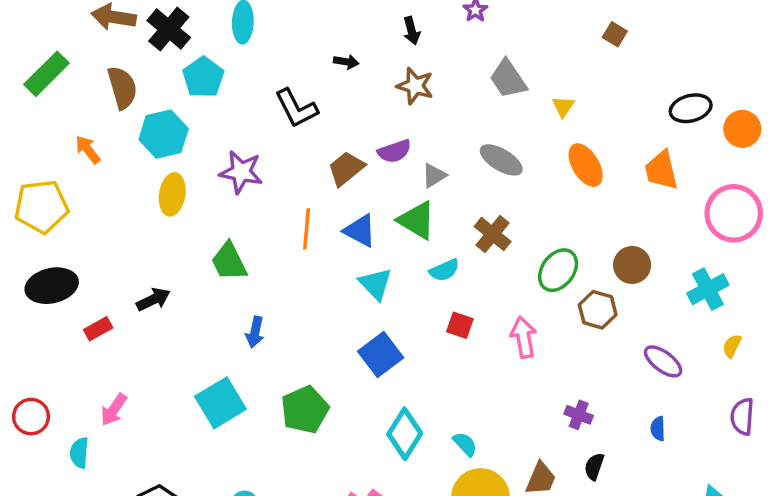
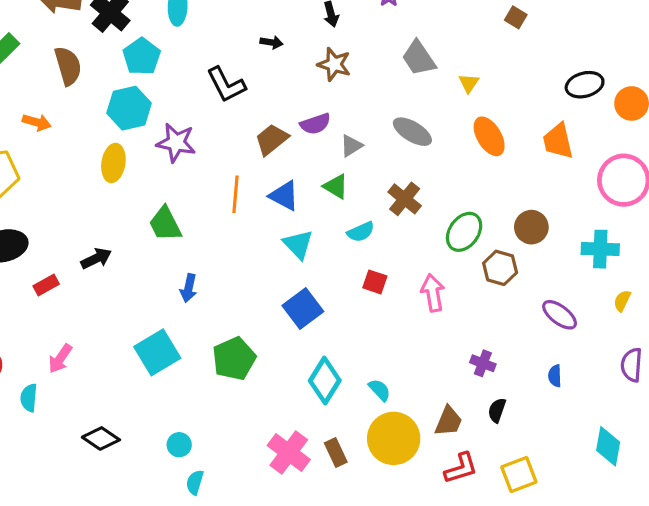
cyan hexagon: (164, 134) -> (129, 108), moved
orange arrow: (88, 150) -> (37, 122), turned 144
green triangle: (417, 220) -> (336, 186), size x0.7
cyan cross: (708, 289) -> (600, 249), turned 30

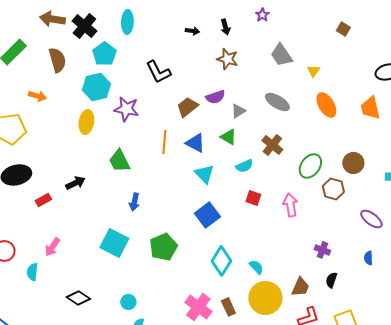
black arrow: (272, 42) -> (192, 31), moved
cyan square: (157, 352) -> (114, 243), turned -32

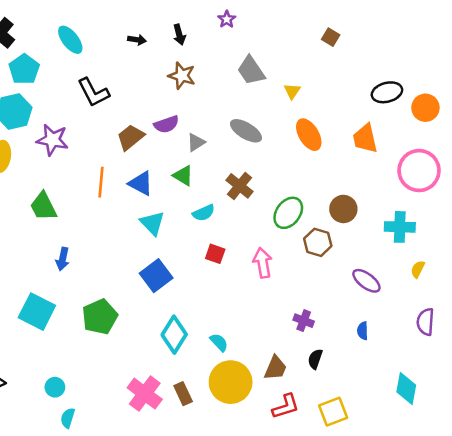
cyan ellipse: (127, 22) -> (70, 40), moved, turned -40

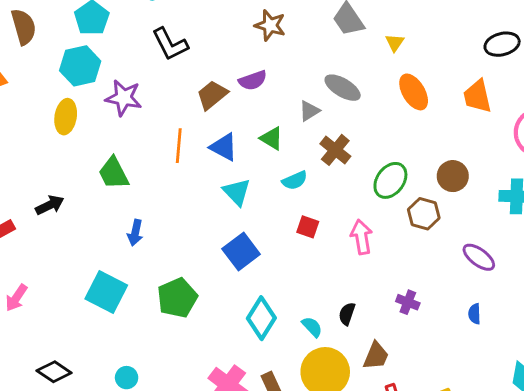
gray triangle: (196, 142) -> (309, 111), moved
black semicircle: (315, 359) -> (347, 314), moved

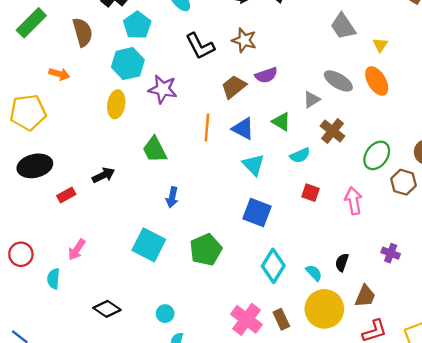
brown star: (270, 25) -> (244, 40), moved
orange ellipse: (414, 92) -> (377, 81), moved
blue square: (241, 251) -> (257, 212), turned -32

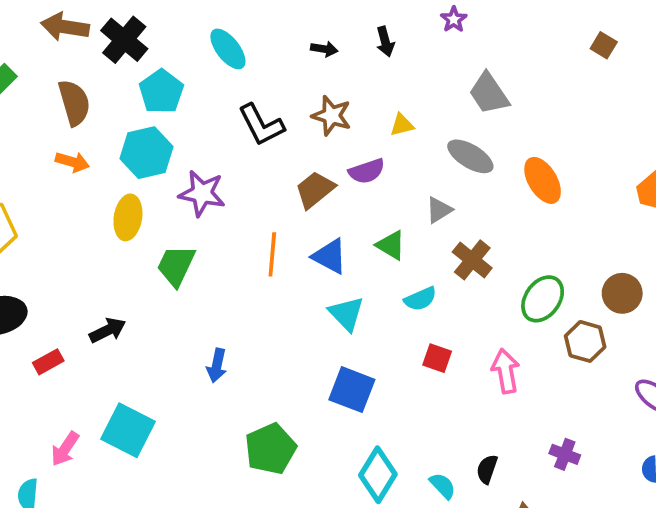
yellow triangle: (380, 45) -> (402, 125), moved, turned 42
orange arrow: (59, 74) -> (72, 162), moved
gray ellipse: (338, 81) -> (470, 156), moved
green trapezoid: (155, 150) -> (176, 266), moved, turned 52
cyan square: (149, 245) -> (128, 430), moved

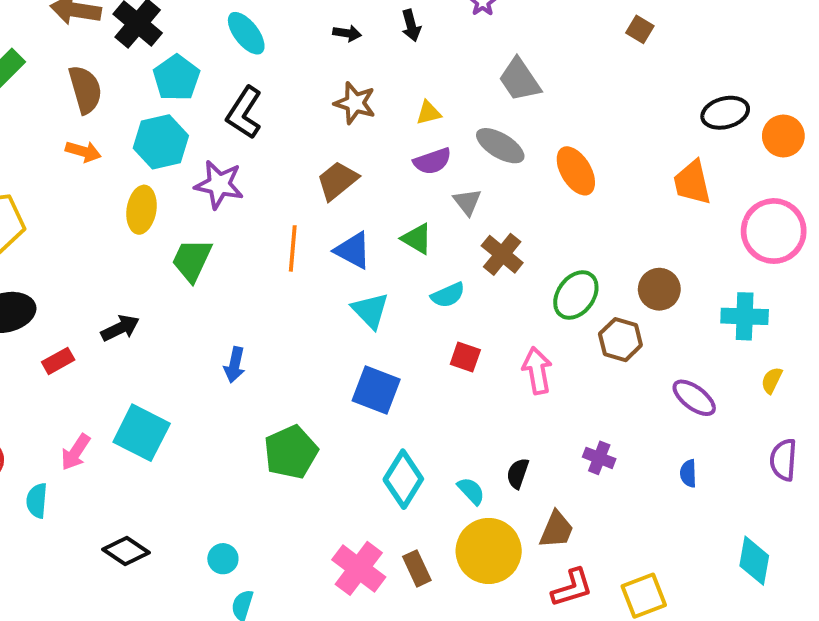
black L-shape: (261, 125) -> (244, 113), moved, turned 60
purple semicircle: (367, 171) -> (432, 161), moved
gray triangle: (439, 210) -> (467, 202), turned -36

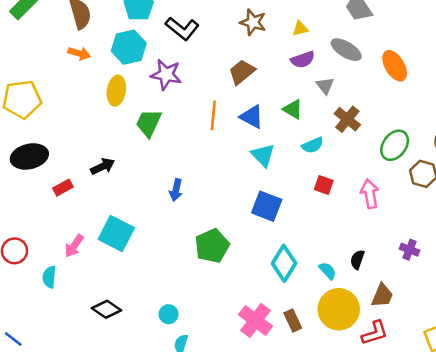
black L-shape: (244, 113) -> (182, 29), turned -84
red L-shape: (572, 588) -> (375, 333), moved

